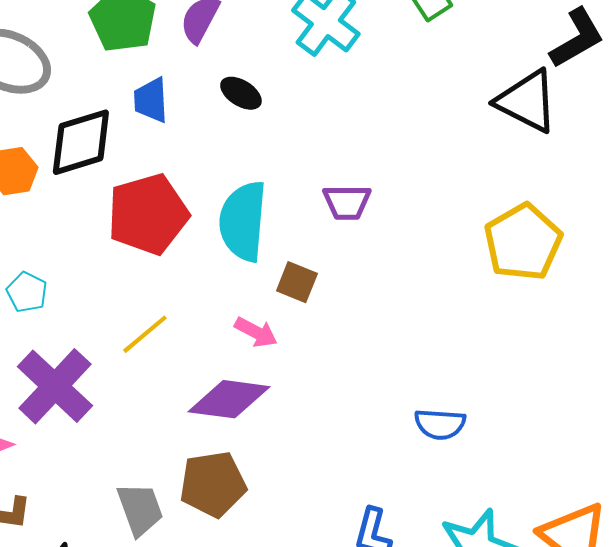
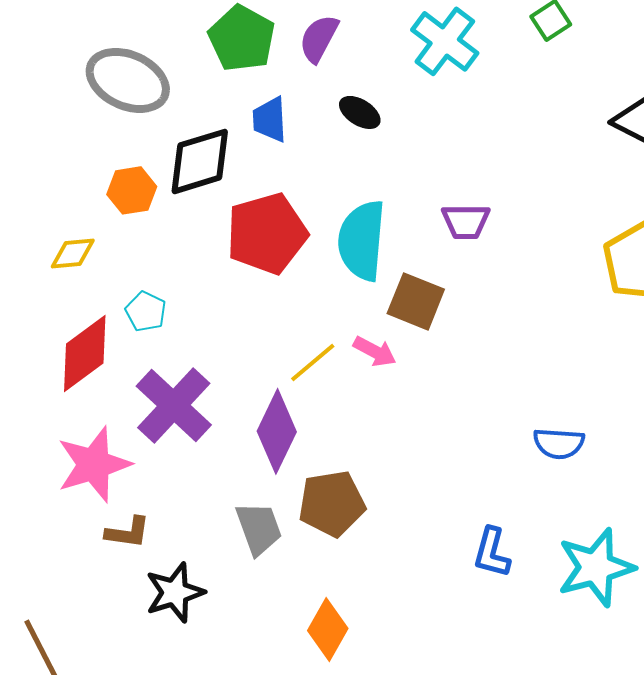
brown square: (297, 282) -> (416, 301), size x1.4
yellow line: (145, 334) -> (313, 362), moved
purple diamond: (229, 399) -> (277, 431), moved, turned -72

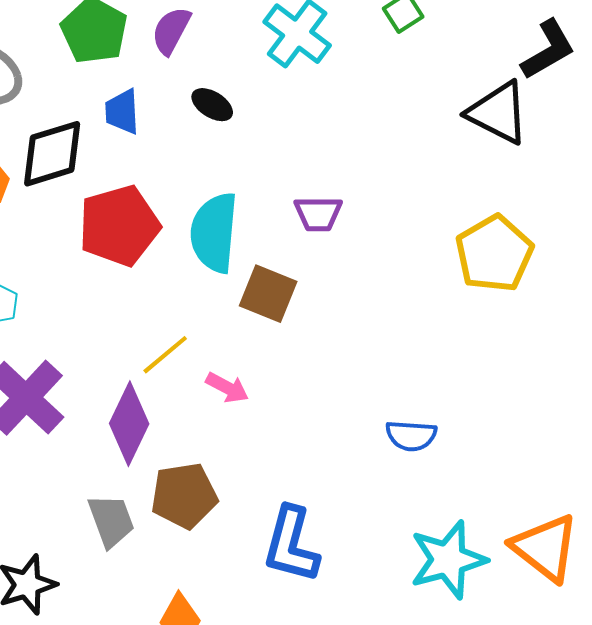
pink arrow: (375, 351) -> (227, 388), moved
blue L-shape: (492, 552) -> (291, 545), moved, size x1.5

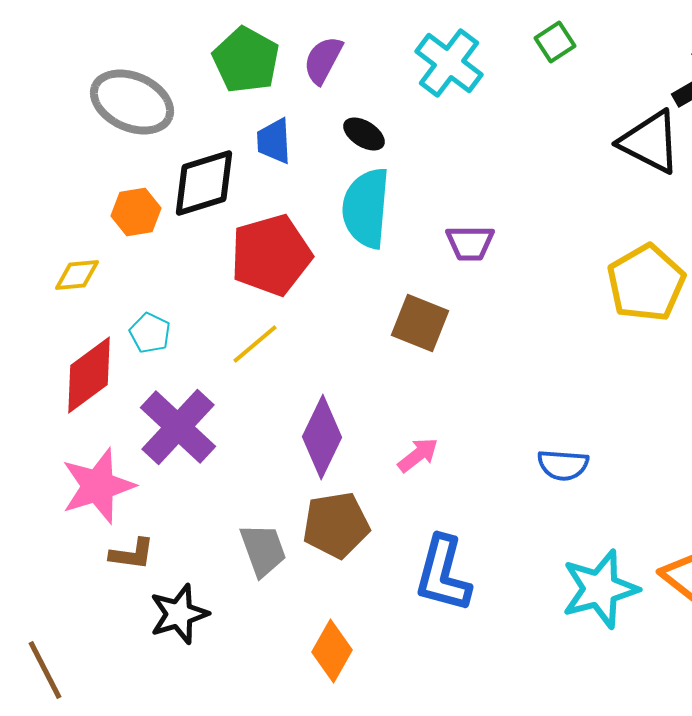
cyan semicircle: (214, 233) -> (366, 208), moved
yellow line: (165, 355) -> (255, 344), moved
pink arrow: (227, 388) -> (418, 455), moved, turned -66
purple diamond: (129, 424) -> (322, 437), moved

